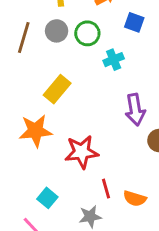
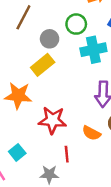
gray circle: (57, 31) -> (50, 39), moved
cyan cross: (114, 60) -> (93, 50), size x1.5
orange semicircle: (135, 199) -> (91, 133), moved

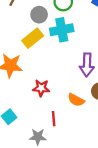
cyan cross: (93, 50) -> (62, 30), moved
red star: (53, 120) -> (41, 88), size x0.7

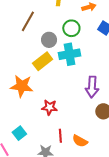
orange semicircle: (76, 100) -> (80, 141), moved

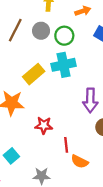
gray circle: (49, 40) -> (41, 31), moved
red line: (60, 136) -> (66, 145), moved

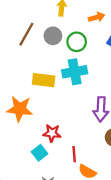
yellow rectangle: (34, 74) -> (44, 80), turned 45
cyan square: (11, 156) -> (39, 153), moved

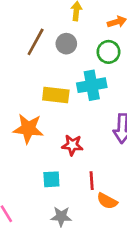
green circle: (77, 42) -> (109, 52), moved
red star: (52, 133) -> (72, 145), moved
cyan square: (39, 153) -> (51, 179), turned 35

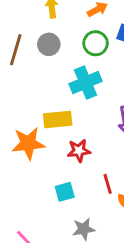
yellow rectangle: (56, 95) -> (58, 119), moved

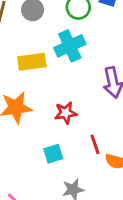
yellow rectangle: (58, 119) -> (32, 62), moved

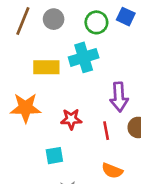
red line: (95, 144) -> (106, 131), moved

